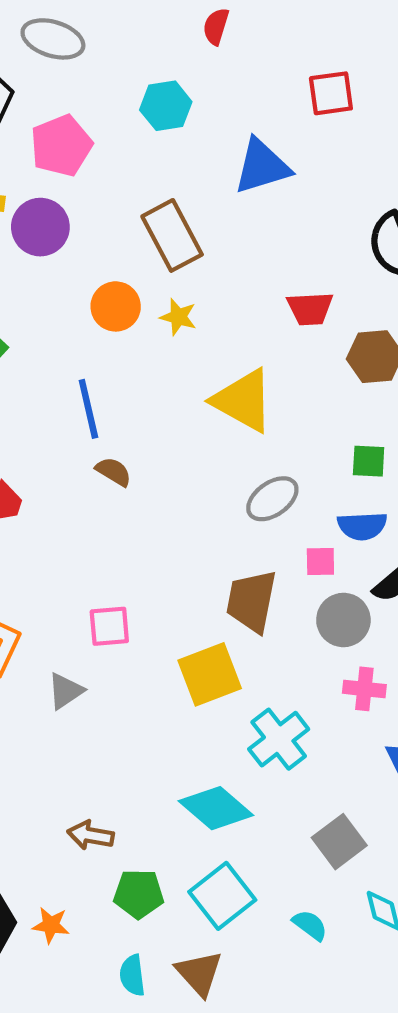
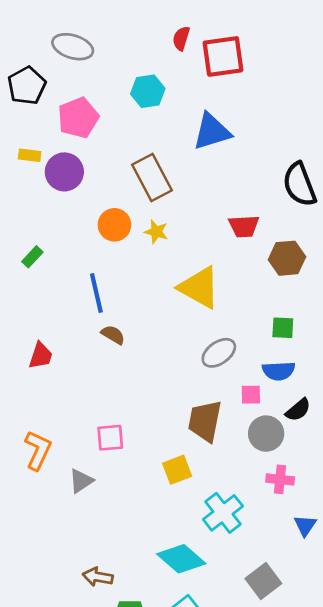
red square: (331, 93) -> (223, 56), moved, size x1.4
yellow square: (210, 674) -> (177, 470), size x0.7

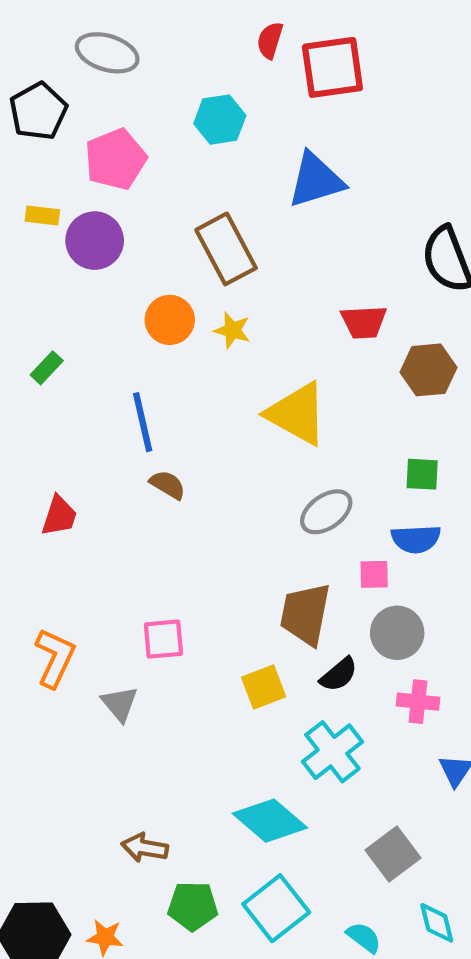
black semicircle: (298, 410) -> (339, 675), moved
gray triangle: (81, 481) -> (120, 704), turned -36

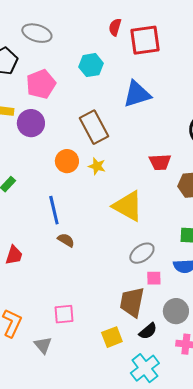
pink square: (374, 574) -> (154, 278), moved

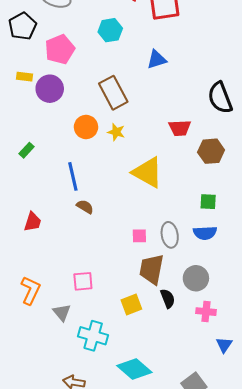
blue triangle: (137, 94) -> (157, 59), size x0.7
gray ellipse: (142, 253) -> (170, 235), moved, turned -65
pink square: (154, 278) -> (139, 236), moved
black semicircle: (148, 331) -> (168, 298), turned -72
cyan cross: (145, 368) -> (93, 336), moved, turned -36

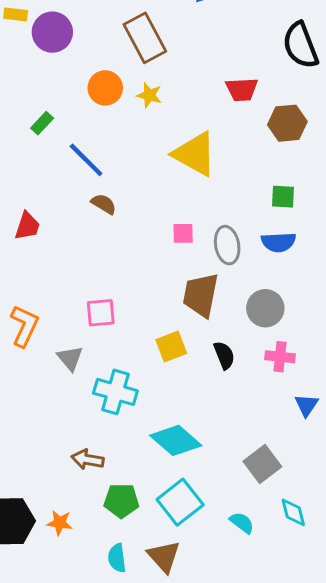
green rectangle: (27, 150) -> (42, 123), moved
blue line: (73, 176) -> (86, 160), turned -32
pink square: (139, 236) -> (183, 233), moved
black semicircle: (168, 298) -> (224, 355), moved

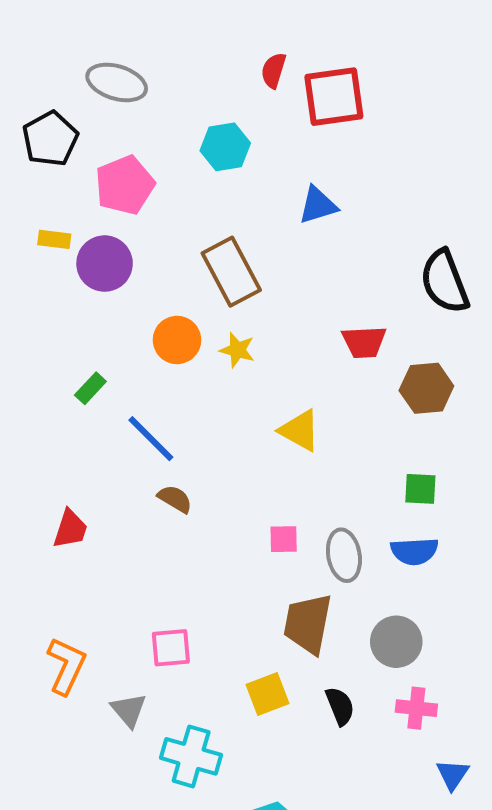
yellow triangle: (195, 154) -> (300, 431), size x0.7

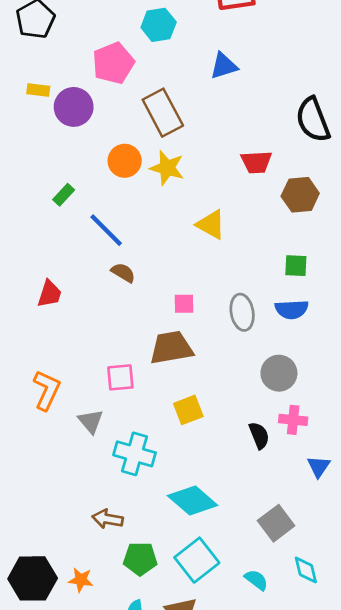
pink pentagon: (125, 185) -> (113, 63), moved
yellow star: (237, 350) -> (167, 168), size x1.4
pink square: (284, 539) -> (184, 304), moved
brown trapezoid: (308, 624) -> (171, 348), moved, turned 69
black semicircle: (340, 706) -> (259, 435), moved

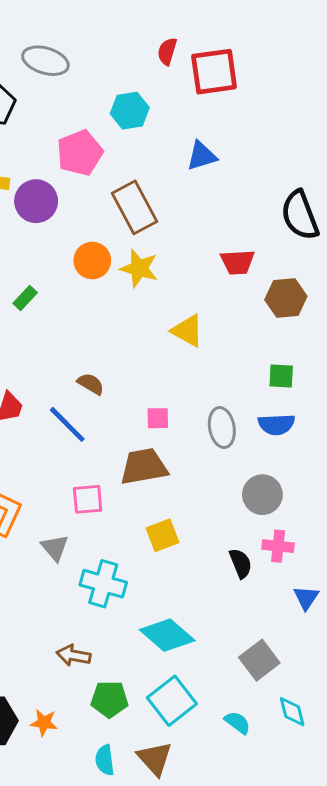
blue line: (106, 230) -> (67, 424), moved

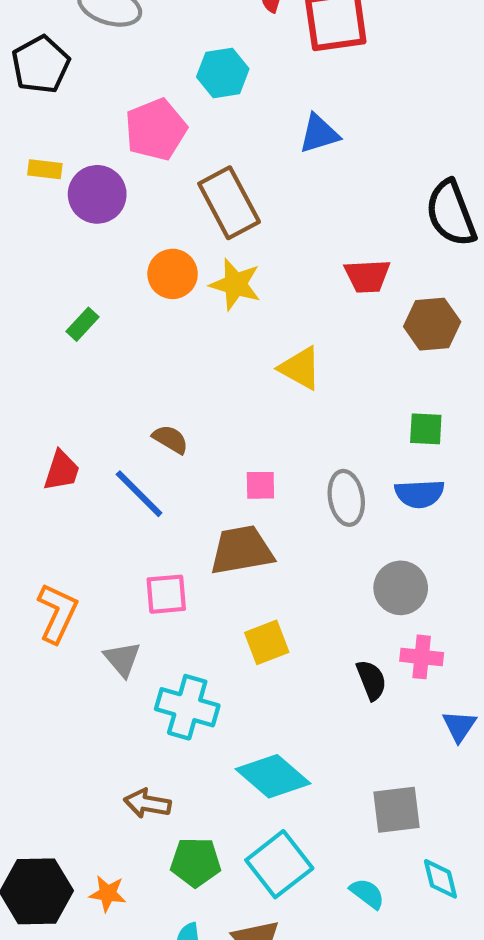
gray square: (259, 660) -> (396, 810), turned 30

